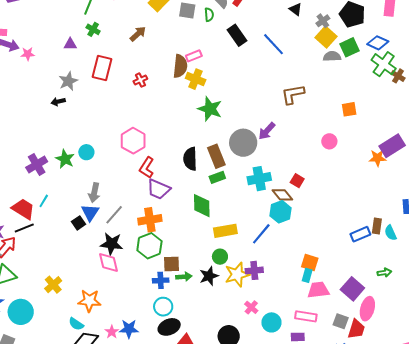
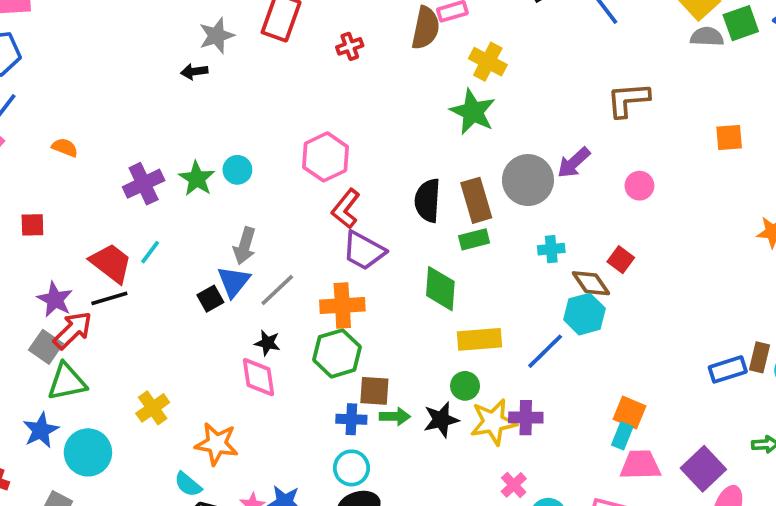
yellow cross: (196, 79) -> (488, 62), moved
pink circle: (329, 141) -> (639, 186), moved
cyan cross: (259, 179) -> (551, 249), size x0.6
black star: (112, 244) -> (267, 343), size x0.6

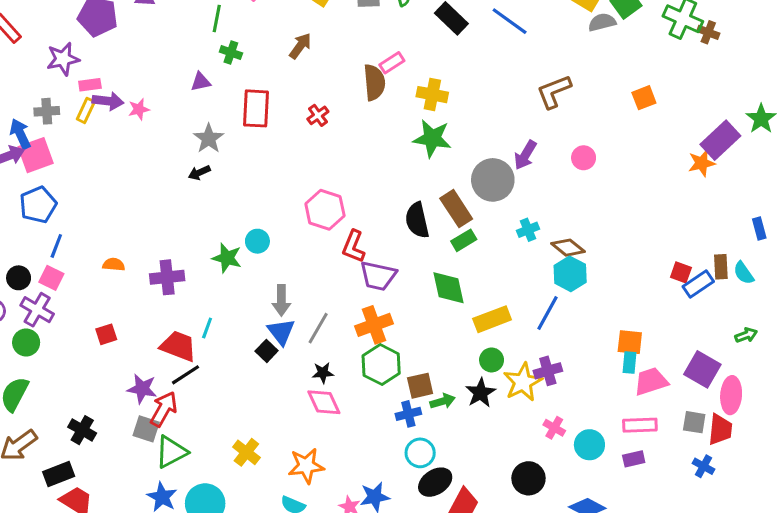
purple cross: (144, 184) -> (167, 277), moved, turned 36
red square: (621, 260) -> (681, 272), moved

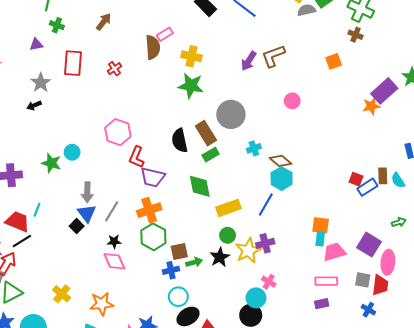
brown cross: (708, 32) -> (355, 35), moved
purple arrow: (525, 155) -> (249, 61), moved
cyan circle: (589, 445) -> (256, 298), moved

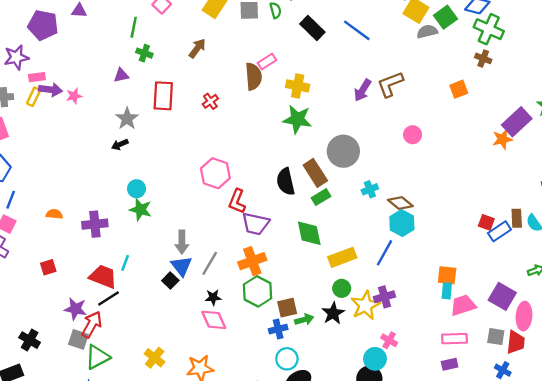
cyan circle: (72, 152) -> (137, 189), moved

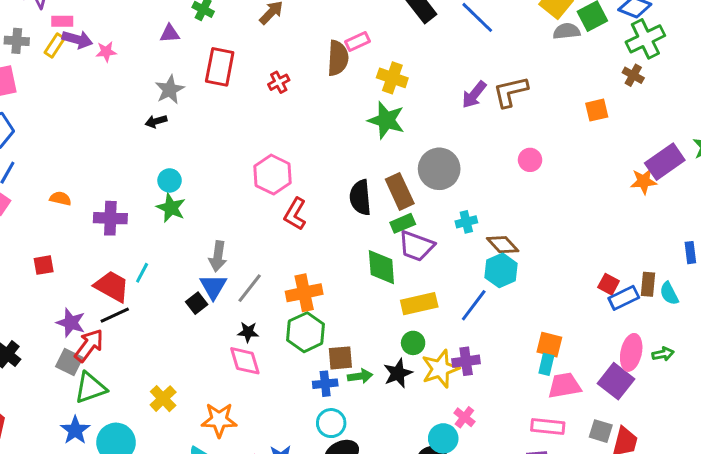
green cross: (489, 29) -> (645, 39), turned 32
purple trapezoid: (256, 224) -> (416, 246), moved
pink ellipse: (524, 316) -> (631, 352), moved

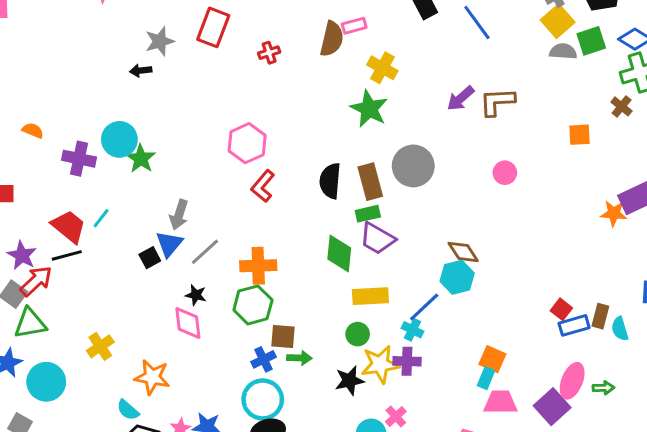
cyan circle: (170, 180) -> (119, 139), moved, size x1.5
cyan cross: (466, 222) -> (412, 330), moved, turned 30
black star: (398, 373) -> (349, 381), moved
blue cross: (325, 384) -> (263, 359), turned -30
cyan circle: (331, 423) -> (263, 399), size x1.4

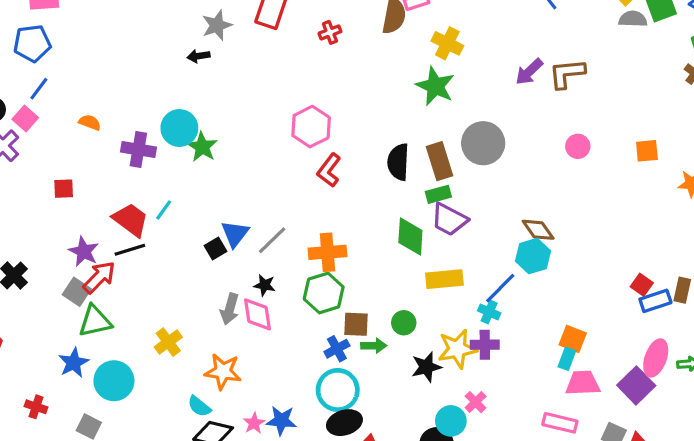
orange square: (580, 135) -> (647, 151), moved
gray arrow: (179, 215) -> (230, 309), moved
green circle: (358, 334) -> (404, 323), moved

